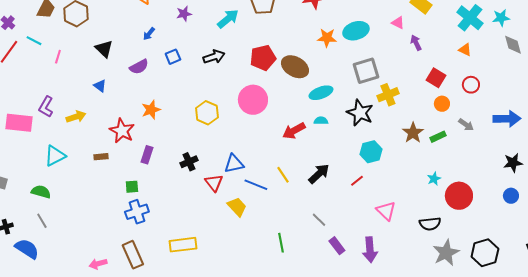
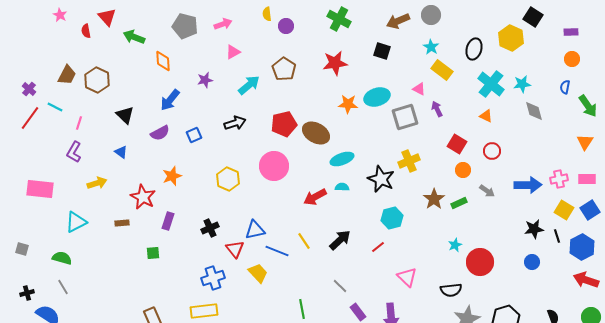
blue arrow: (149, 34) -> (170, 100), size x1.6
blue square: (173, 57) -> (194, 135), moved
gray square: (366, 71) -> (405, 117), moved
purple L-shape: (46, 107) -> (74, 152), moved
blue cross: (137, 212) -> (213, 278), moved

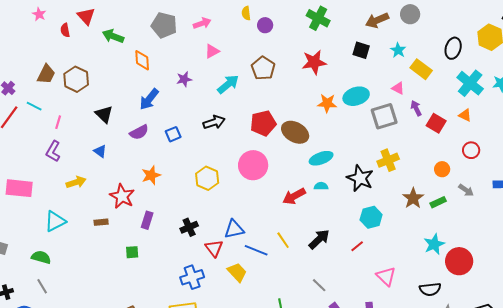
cyan star: (431, 47) -> (398, 50), moved
red square: (457, 144) -> (436, 123), moved
cyan star: (455, 245) -> (434, 244), size x1.5

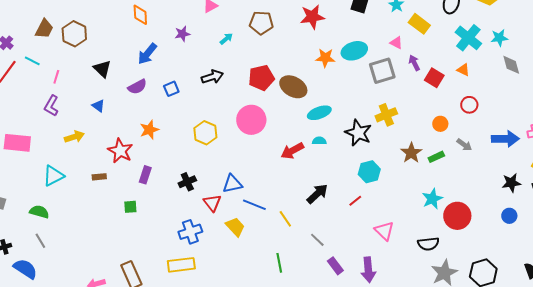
brown pentagon: (263, 68) -> (261, 23), turned -30
cyan arrow: (228, 84) -> (226, 39), size x0.6
yellow line: (283, 240) -> (285, 219), moved

